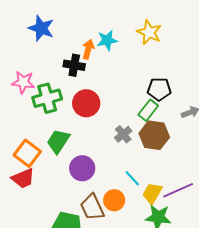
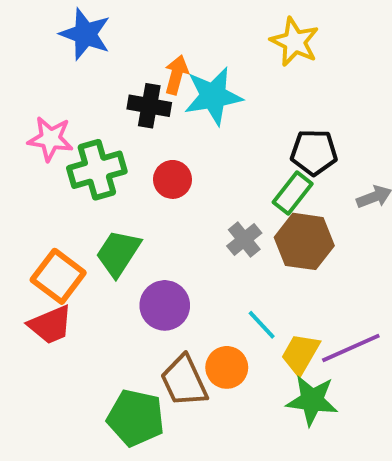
cyan star: (107, 40) -> (213, 96), moved, size x1.4
red circle: (86, 103) -> (172, 179), size x0.7

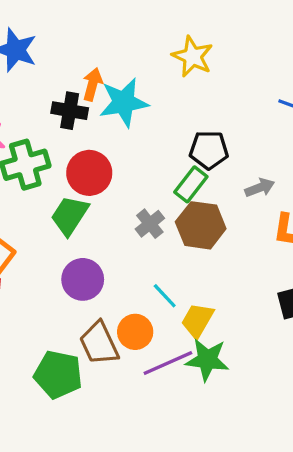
red circle: (172, 179) -> (89, 173), size x1.4
green trapezoid: (118, 253) -> (70, 215), moved
purple line: (351, 348) -> (168, 363), moved

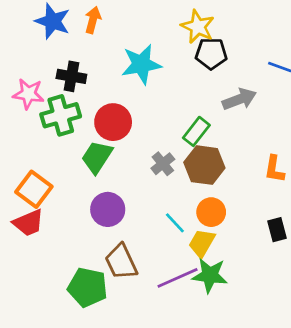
orange arrow: (93, 84) -> (93, 20), moved
black cross: (70, 111) -> (71, 76), moved
black pentagon: (209, 150) -> (211, 54), moved
gray arrow: (260, 188) -> (239, 99), moved, size x1.4
orange circle: (135, 332) -> (211, 212), moved

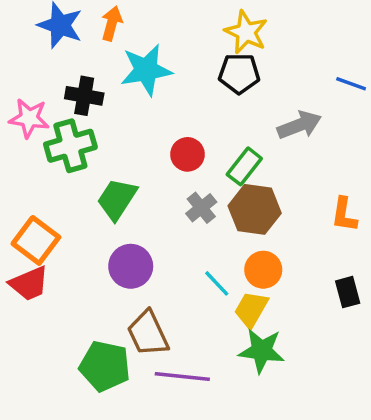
black pentagon: (211, 54) -> (239, 73), moved
cyan star: (141, 64) -> (146, 70), moved
red circle: (113, 122) -> (187, 154), moved, size x0.7
purple line: (178, 278) -> (182, 376), moved, turned 30

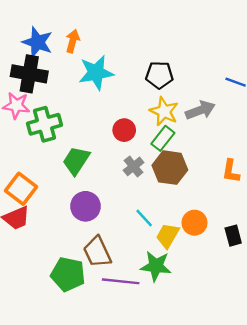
yellow star: (246, 32) -> (164, 111), moved
black cross: (84, 96) -> (29, 74), moved, size x1.4
orange circle: (263, 270) -> (195, 223), moved
black rectangle: (348, 292) -> (233, 236), moved
green star: (262, 351) -> (156, 266), moved

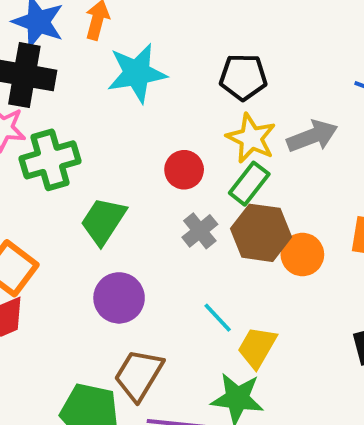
orange circle: (195, 223) -> (302, 255), moved
brown trapezoid: (97, 252) -> (139, 375), turned 56

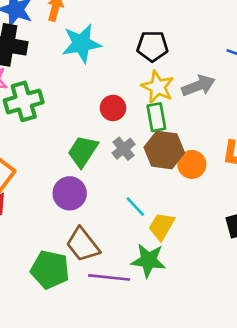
green rectangle: (249, 184) -> (156, 117), turned -48
green trapezoid: (103, 221) -> (83, 151), moved
brown trapezoid: (139, 375) -> (83, 245), turned -69

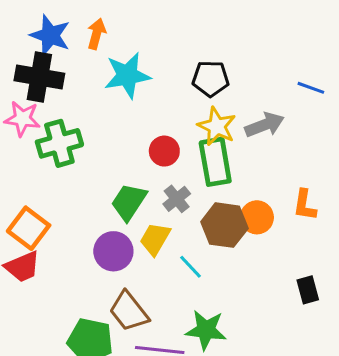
green rectangle: (156, 117) -> (215, 162), size x1.4
brown hexagon: (164, 150) -> (224, 225), moved
yellow trapezoid: (162, 226) -> (155, 239), moved

